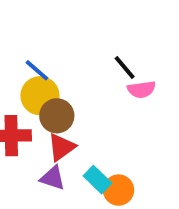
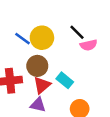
yellow circle: (40, 96) -> (42, 38), moved
cyan rectangle: (97, 180) -> (65, 80), moved

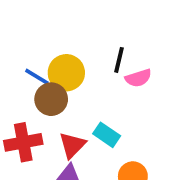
black line: (77, 32) -> (119, 60), turned 63
brown circle: (37, 66) -> (51, 99), moved

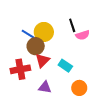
black line: (119, 60) -> (72, 25), turned -32
red triangle: (72, 145) -> (42, 60), moved

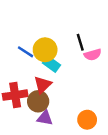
brown circle: (36, 46) -> (38, 101), moved
cyan rectangle: (65, 66) -> (52, 64), moved

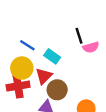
yellow circle: (45, 50) -> (22, 68), moved
brown circle: (38, 101) -> (57, 90), moved

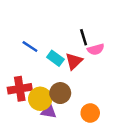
yellow circle: (22, 68) -> (40, 99), moved
red triangle: (44, 76) -> (74, 61), moved

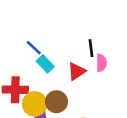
pink semicircle: (96, 49) -> (101, 63), turned -84
cyan rectangle: (55, 58) -> (45, 64), moved

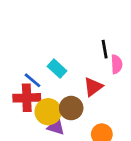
blue line: (34, 48) -> (32, 80), moved
red triangle: (77, 71) -> (93, 87), moved

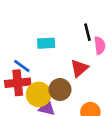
cyan rectangle: (57, 69) -> (46, 43), moved, turned -42

